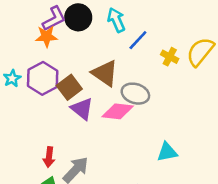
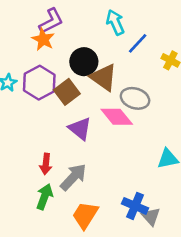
black circle: (78, 17) -> (84, 62), moved
orange star: (46, 36) -> (43, 39), turned 30
purple triangle: (82, 109) -> (80, 129), moved
pink diamond: (118, 111) -> (117, 117), turned 44

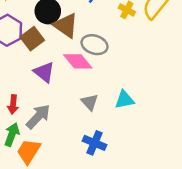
orange trapezoid: (85, 215) -> (29, 151), moved
gray triangle: (151, 216) -> (90, 102), moved

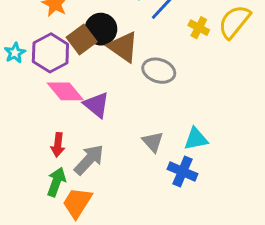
brown square: (32, 39) -> (82, 39), moved
pink diamond: (78, 61) -> (65, 91), moved
blue cross: (94, 143) -> (182, 172), moved

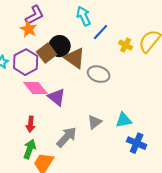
gray triangle: (153, 142) -> (95, 122), turned 35
gray arrow: (89, 160) -> (67, 137), moved
blue cross: (182, 172) -> (137, 143), moved

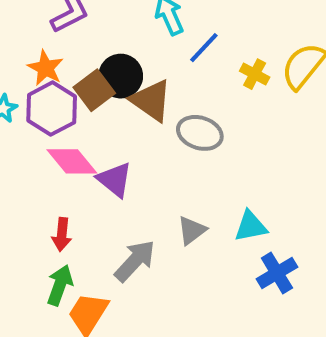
orange star: (29, 29) -> (46, 68), moved
blue cross: (137, 143) -> (277, 273), turned 36

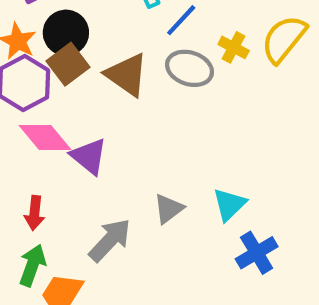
black circle: (121, 76) -> (66, 33), moved
gray ellipse: (200, 133) -> (190, 68), moved
cyan triangle: (251, 226) -> (229, 205), turned -33

